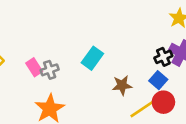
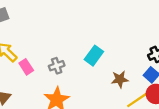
pink rectangle: (34, 67) -> (26, 67), moved

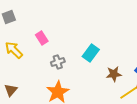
pink rectangle: (26, 67) -> (42, 38), moved

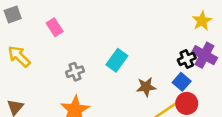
pink rectangle: (42, 38) -> (55, 27), moved

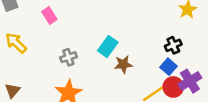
purple cross: (204, 55) -> (190, 81), moved, turned 30
brown star: (146, 87) -> (123, 64), moved

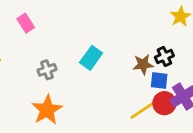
brown star: (123, 64) -> (143, 64), moved
blue square: (168, 67) -> (159, 81), turned -35

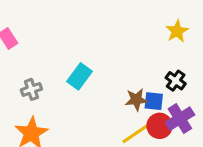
black cross: (164, 56) -> (176, 81), moved, turned -30
brown star: (143, 64) -> (136, 100), moved

